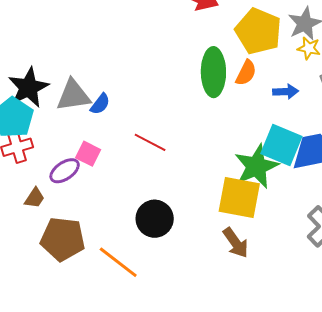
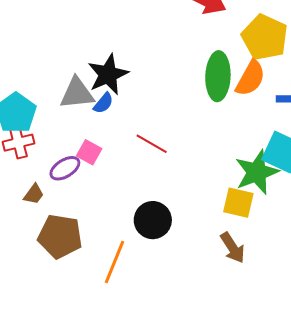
orange semicircle: (246, 73) -> (250, 78), size x1.4
black star: (28, 88) -> (108, 74), moved
yellow square: (239, 198) -> (238, 203), size x0.7
orange line: (118, 262) -> (115, 262), turned 72

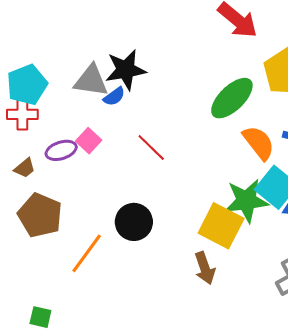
green ellipse: (218, 76) -> (232, 98), turned 30
orange semicircle: (250, 78) -> (259, 143), moved, turned -81
yellow square: (238, 203) -> (221, 226), size x1.4

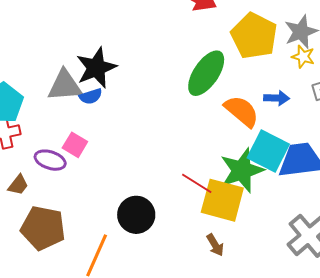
blue semicircle: (114, 97) -> (91, 96), turned 30
red line: (151, 147) -> (197, 183), moved
purple ellipse: (61, 150) -> (50, 160), turned 48
brown arrow: (205, 268) -> (215, 245), size x0.7

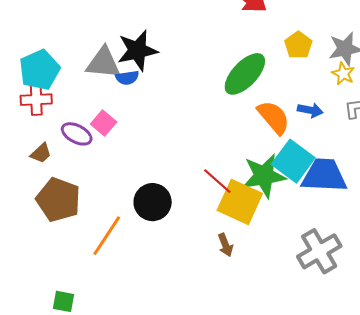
yellow pentagon: (254, 36) -> (298, 45), size x0.6

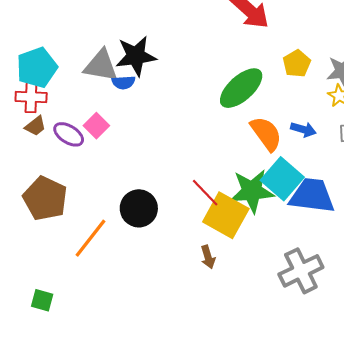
brown trapezoid: (41, 153) -> (36, 126), moved

